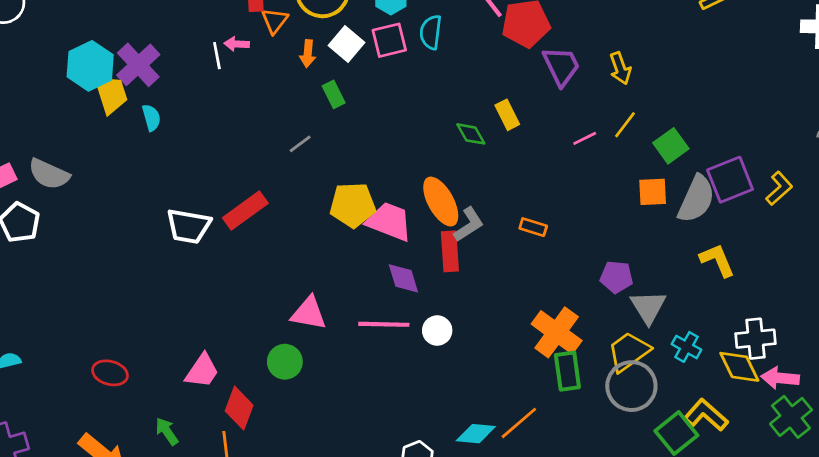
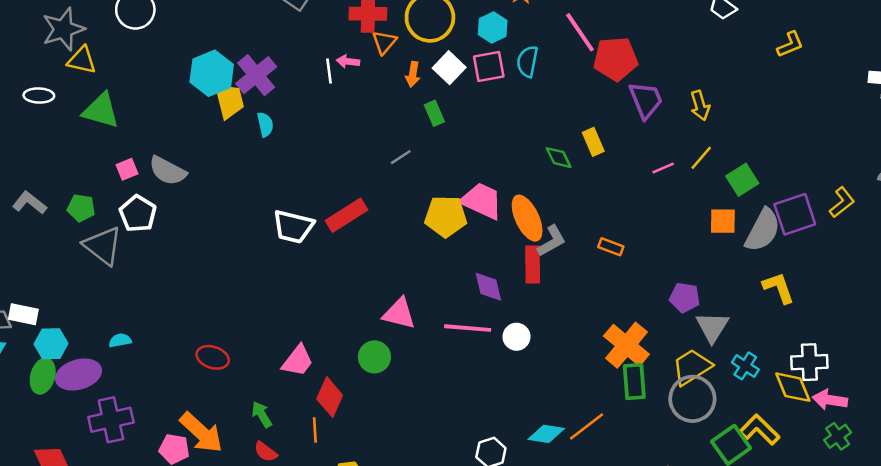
yellow L-shape: (779, 188) -> (842, 202), moved
pink trapezoid: (389, 222) -> (482, 201), moved
green cross: (791, 417) -> (838, 436), size x0.7

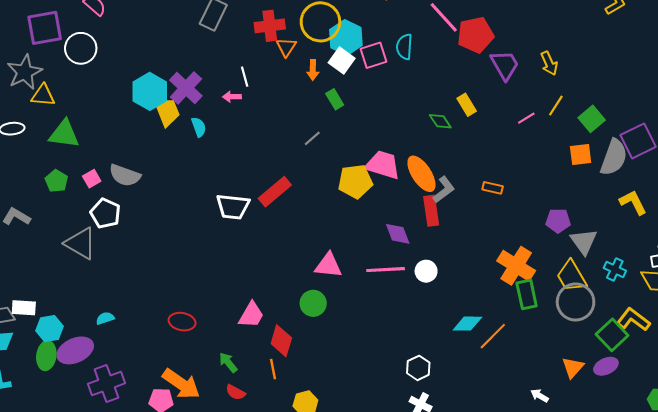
cyan hexagon: (493, 27) -> (346, 38), moved, size x1.4
pink arrow: (348, 61) -> (232, 97), moved
green pentagon: (81, 208) -> (57, 181), moved, turned 30
yellow trapezoid: (692, 367) -> (572, 276), turned -80
cyan diamond: (546, 434) -> (467, 324), moved

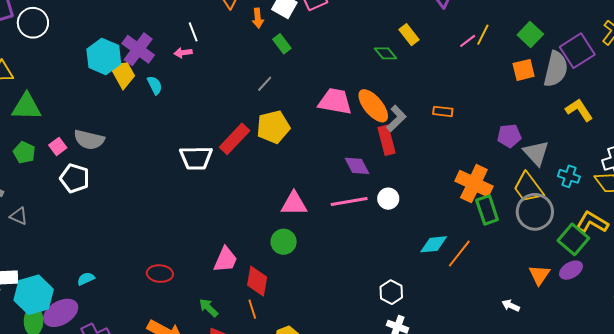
yellow line: (556, 106) -> (483, 35), moved
yellow pentagon: (355, 181) -> (273, 127), moved
gray triangle: (81, 243) -> (19, 216), moved, size x0.6
cyan hexagon: (49, 329) -> (34, 295), size x1.5

